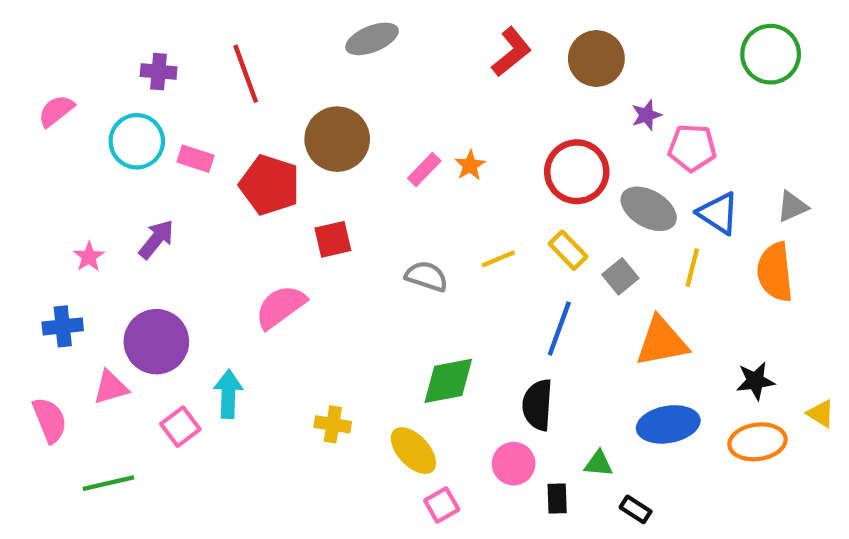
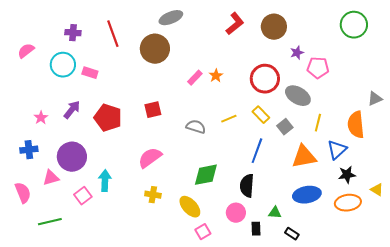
brown circle: (337, 139) -> (155, 49), moved
red pentagon: (270, 185) -> (108, 118), moved
gray triangle: (792, 207) -> (375, 99), moved
blue triangle: (718, 213) -> (337, 150), moved, turned 45
pink semicircle: (281, 307) -> (150, 158), moved

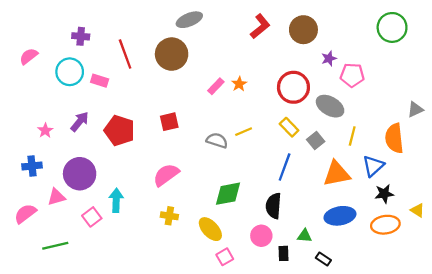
red line: (113, 34) -> (125, 54), moved
yellow line: (229, 119) -> (244, 132), moved
pink semicircle: (23, 193) -> (25, 214), turned -105

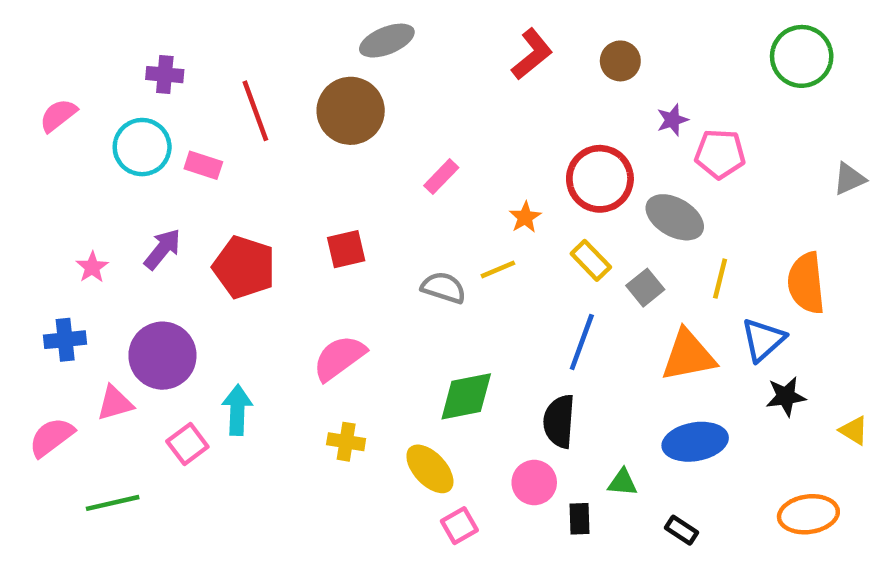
brown circle: (303, 30) -> (620, 61), size x0.7
orange star: (239, 84) -> (525, 217), moved
gray triangle: (415, 109) -> (849, 179), moved
orange ellipse: (385, 225) -> (808, 514), moved
black rectangle: (323, 259) -> (682, 530), moved

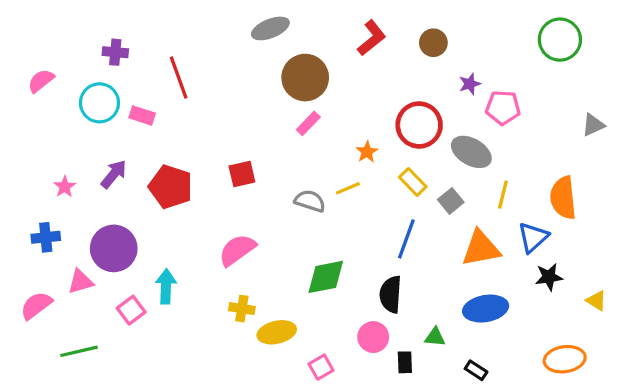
brown circle: (351, 111) -> (305, 78), moved
yellow ellipse: (430, 469) -> (277, 332), moved, turned -60

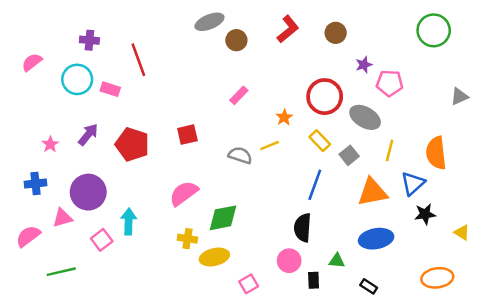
brown circle: (305, 78) -> (236, 40), moved, size x0.6
green diamond: (326, 277) -> (223, 218), moved

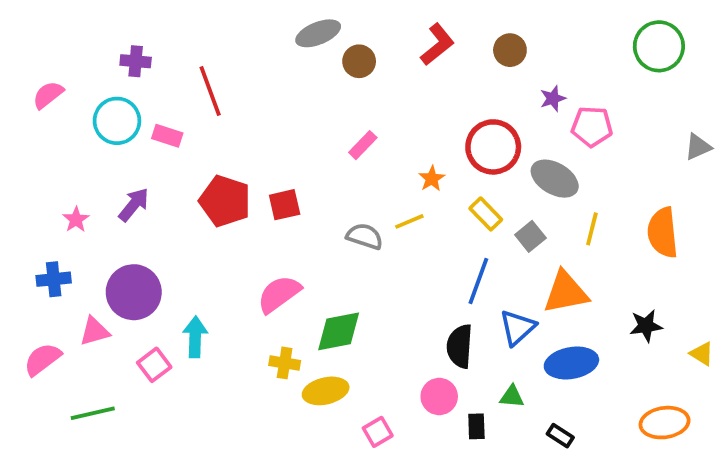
red pentagon: (132, 144) -> (225, 201), moved
blue triangle: (413, 184) -> (517, 328), moved

